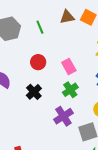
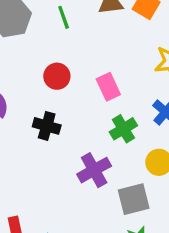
green cross: (70, 90) -> (123, 129), moved
black cross: (34, 92) -> (47, 126), turned -35

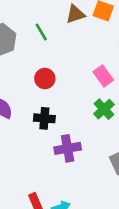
pink rectangle: (108, 87) -> (103, 76), moved
purple cross: (94, 170) -> (68, 148), moved, turned 30

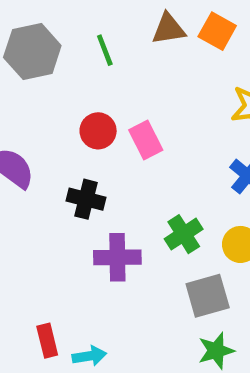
pink rectangle: (103, 76) -> (146, 140), moved
green cross: (104, 109) -> (184, 234), moved

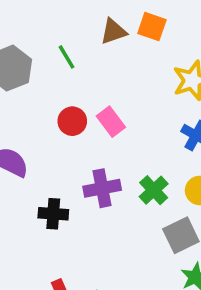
black cross: (86, 199) -> (53, 214), moved
purple cross: (117, 257) -> (102, 188), moved

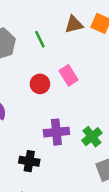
pink rectangle: (111, 122) -> (69, 75), moved
black cross: (53, 214) -> (29, 161), moved

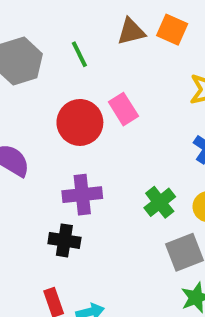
red circle: (40, 84) -> (80, 122), size x1.5
purple cross: (56, 132) -> (82, 195), moved

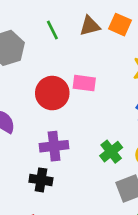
green line: (79, 54) -> (52, 30), moved
pink rectangle: (123, 109) -> (84, 83), turned -50

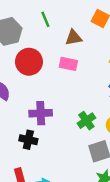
brown triangle: (90, 26) -> (74, 38), moved
red circle: (52, 93) -> (29, 62), moved

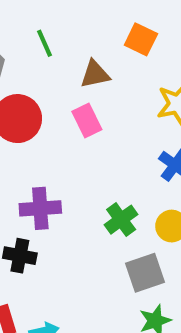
pink rectangle: (68, 64) -> (87, 121), turned 54

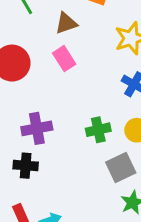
green cross: (121, 220) -> (98, 130), turned 30

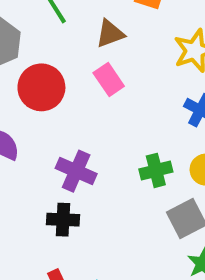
purple cross: (37, 128) -> (76, 171), turned 36

